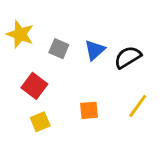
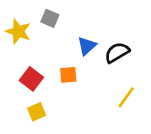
gray square: (59, 49) -> (50, 18), moved
orange square: (89, 110) -> (68, 75), moved

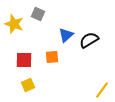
red square: (31, 79) -> (24, 60), turned -36
yellow line: (126, 97) -> (102, 90), moved

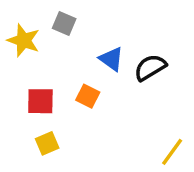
blue triangle: (66, 35) -> (111, 59), turned -42
orange square: (52, 57) -> (88, 96), turned 32

